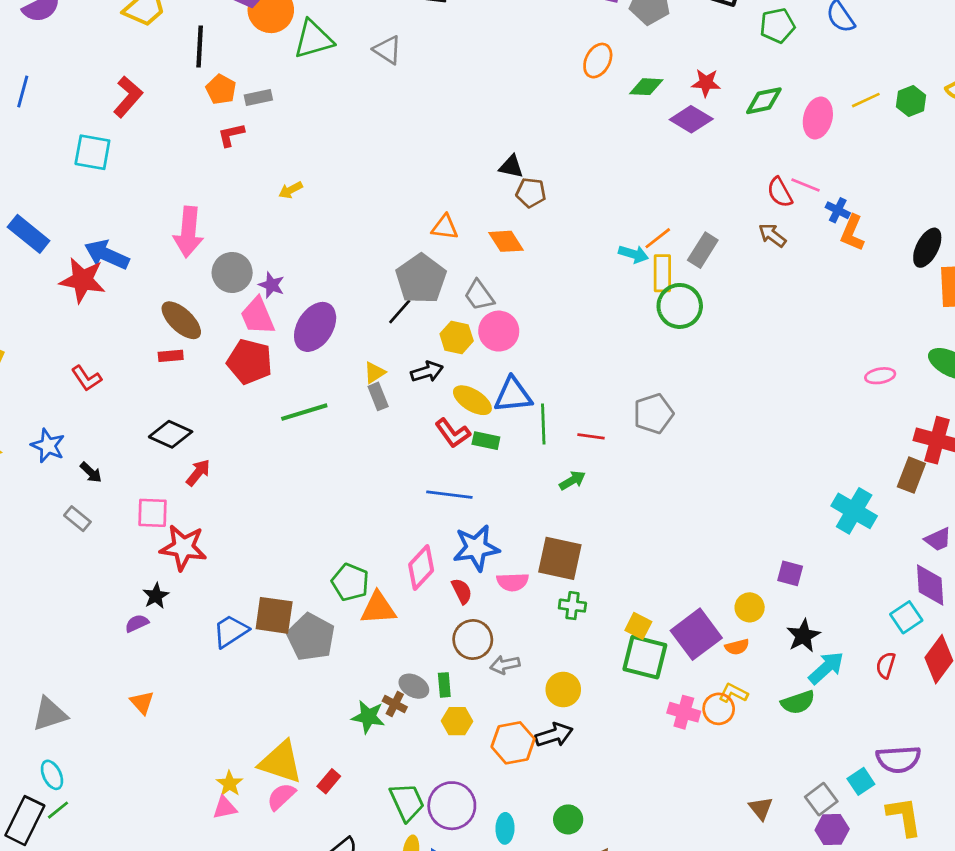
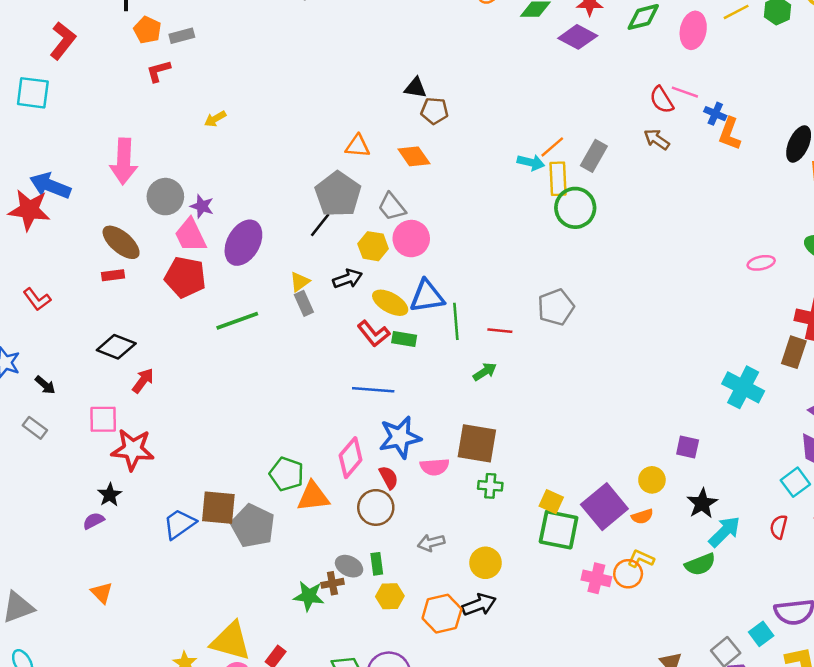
brown circle: (473, 640) -> (376, 507), moved
brown cross: (395, 704) -> (332, 583), turned -35

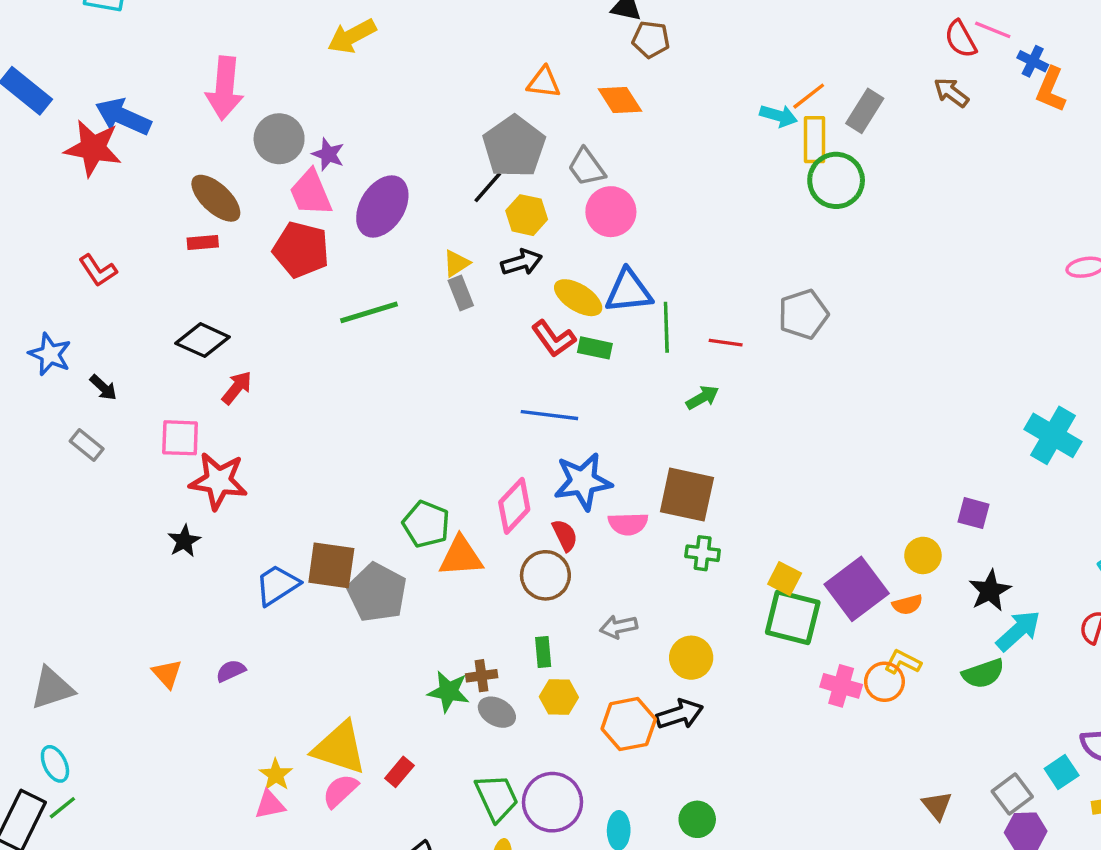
yellow arrow: (215, 119) -> (352, 36), size x1.6
yellow hexagon: (373, 246) -> (527, 215), moved
purple semicircle: (94, 521) -> (231, 671), moved
gray ellipse: (349, 566) -> (497, 712), moved

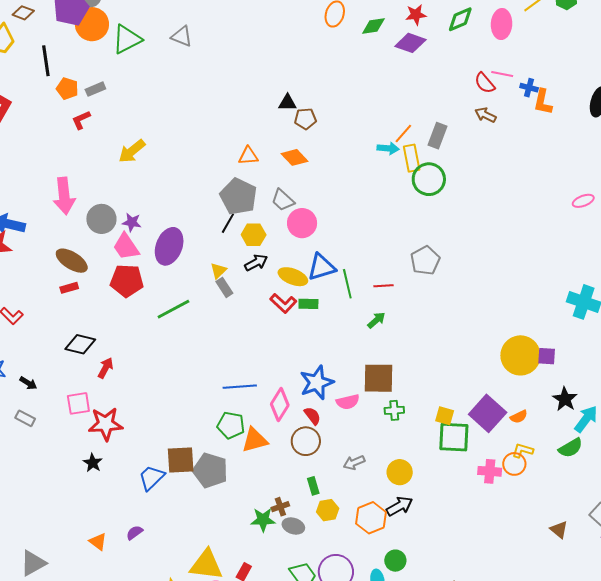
blue line: (549, 415) -> (240, 387), moved
yellow circle: (923, 555) -> (520, 355), moved, size x1.8
green circle: (697, 819) -> (395, 561), moved

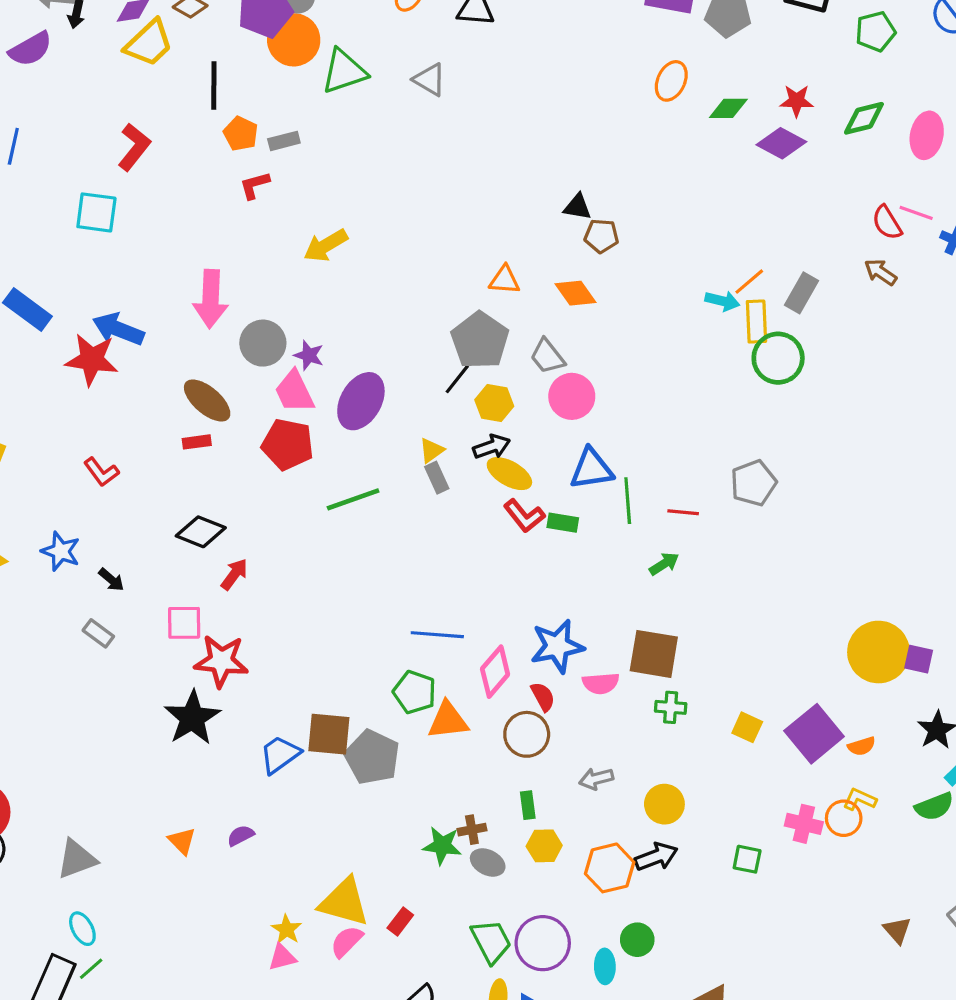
yellow ellipse: (293, 277) -> (509, 474), moved
green square: (454, 437) -> (747, 859), moved, size x0.6
black star: (93, 463) -> (192, 718), size x1.8

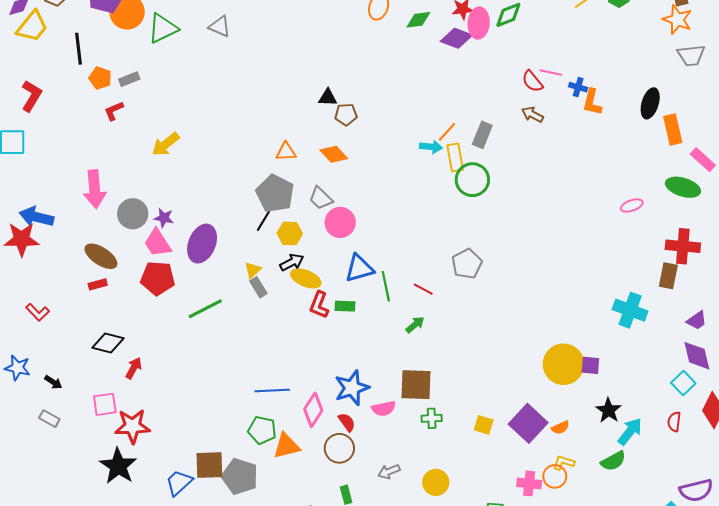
pink ellipse: (927, 135) -> (479, 23), moved
red line: (683, 512) -> (423, 289), turned 30
red L-shape: (524, 516) -> (319, 305), turned 68

